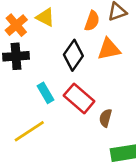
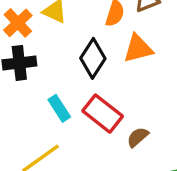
brown semicircle: (106, 118) -> (138, 137), turned 36

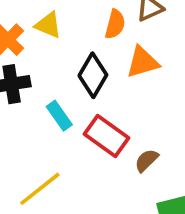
cyan rectangle: (59, 108) -> (59, 116), moved

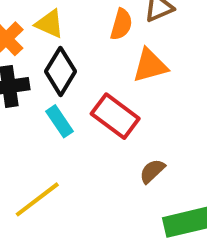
black diamond: (93, 75) -> (60, 71), moved
red rectangle: (107, 136) -> (115, 116), moved

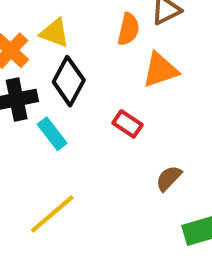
red rectangle: (115, 116) -> (127, 124), size x0.6
cyan rectangle: (60, 121) -> (52, 134), moved

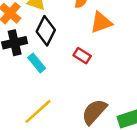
brown semicircle: (169, 178) -> (94, 112), moved, size x1.6

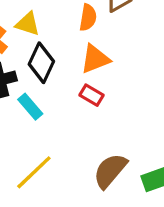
orange triangle: (101, 22) -> (95, 59), moved

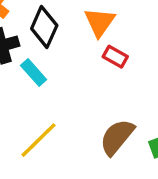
orange triangle: (95, 59) -> (100, 22), turned -32
red rectangle: (92, 95) -> (115, 57), moved

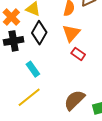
cyan rectangle: (34, 72) -> (33, 69), moved

